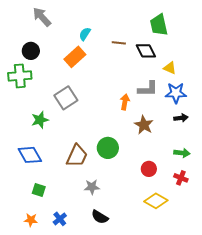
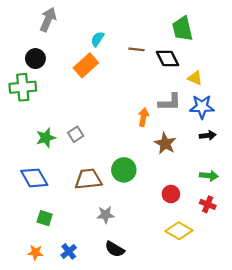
gray arrow: (42, 17) -> (48, 19), turned 65
gray square: (66, 98) -> (76, 134), moved, size x0.6
brown trapezoid: (77, 156) -> (88, 179), turned -120

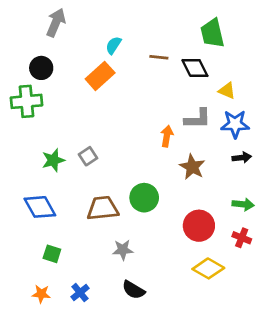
red circle: (171, 194) -> (199, 226), size x1.5

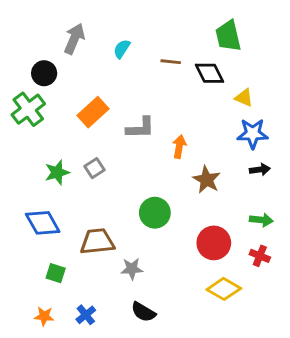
gray arrow: (56, 23) -> (74, 39), moved
orange rectangle: (100, 76) -> (93, 112), moved
green cross: (27, 101) -> (28, 109), turned -32
gray L-shape: (198, 119) -> (140, 128), moved
brown trapezoid: (103, 208) -> (97, 241), moved

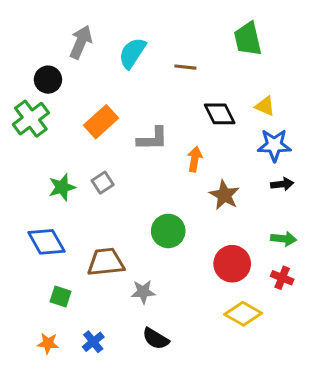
cyan semicircle: (122, 49) -> (132, 53), size x1.5
black diamond: (209, 73) -> (220, 114), moved

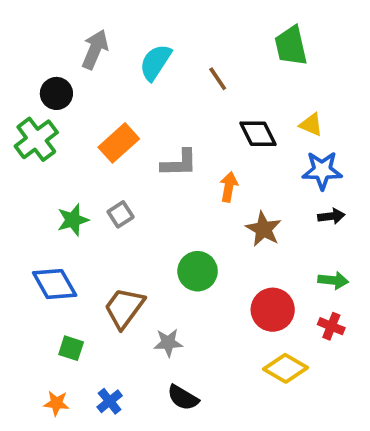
brown line: (185, 67) -> (218, 79), turned 50
brown trapezoid: (106, 262) -> (124, 308), turned -48

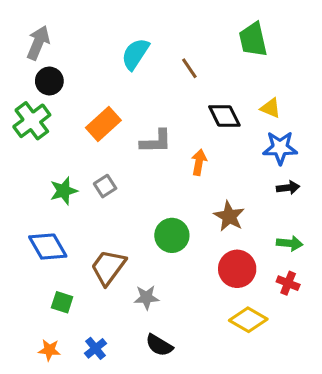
gray arrow: (95, 49) -> (38, 43), moved
brown star: (264, 229) -> (229, 216), moved

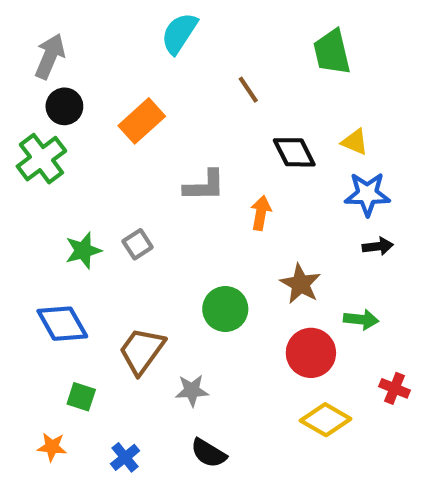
cyan semicircle: (135, 54) -> (179, 33), moved
orange rectangle: (103, 124) -> (142, 121), moved
green arrow: (290, 243) -> (361, 319), moved
red cross: (288, 283) -> (394, 388), moved
orange star: (49, 350) -> (52, 447), moved

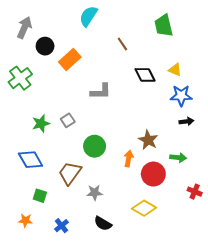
black circle: (64, 106) -> (45, 46), moved
orange arrow: (261, 213) -> (129, 159), moved
green circle: (225, 309) -> (95, 146), moved
yellow diamond: (326, 420) -> (144, 208), moved

